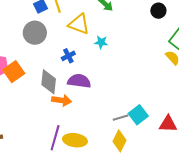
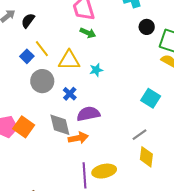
black circle: (158, 11) -> (147, 27), moved
gray circle: (35, 33) -> (42, 81), moved
cyan square: (138, 115) -> (151, 98), moved

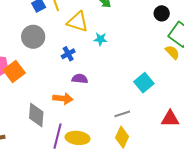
gray circle: (42, 81) -> (33, 37), moved
purple semicircle: (88, 114) -> (80, 79), size x0.7
gray diamond: (60, 125) -> (36, 115), moved

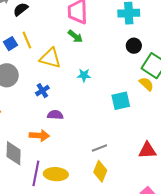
cyan star: (100, 39) -> (84, 75), moved
cyan square: (144, 83) -> (121, 101), moved, turned 30

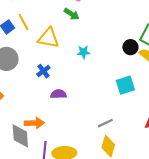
black circle: (134, 46) -> (130, 47), moved
cyan square: (121, 101) -> (125, 85), moved
orange arrow: (39, 135) -> (34, 123), moved

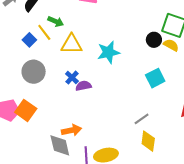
green arrow: (72, 14) -> (56, 21), moved
cyan star: (83, 52) -> (108, 52), size x1.6
purple semicircle: (58, 94) -> (83, 86), moved

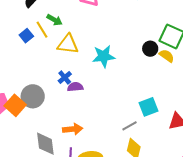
gray circle: (34, 72) -> (33, 96), moved
cyan square: (155, 78) -> (148, 107), moved
orange arrow: (71, 130) -> (73, 129), moved

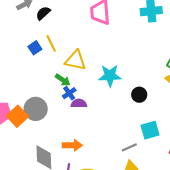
green arrow: (54, 20) -> (63, 80), moved
black circle: (150, 49) -> (139, 95), moved

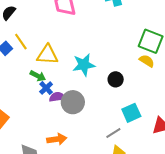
gray circle: (36, 109) -> (73, 102), moved

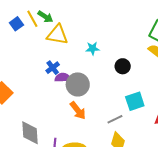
cyan star: (84, 65) -> (93, 48), size x0.6
green arrow: (38, 76) -> (45, 17), moved
orange arrow: (57, 139) -> (78, 110), moved, turned 54

